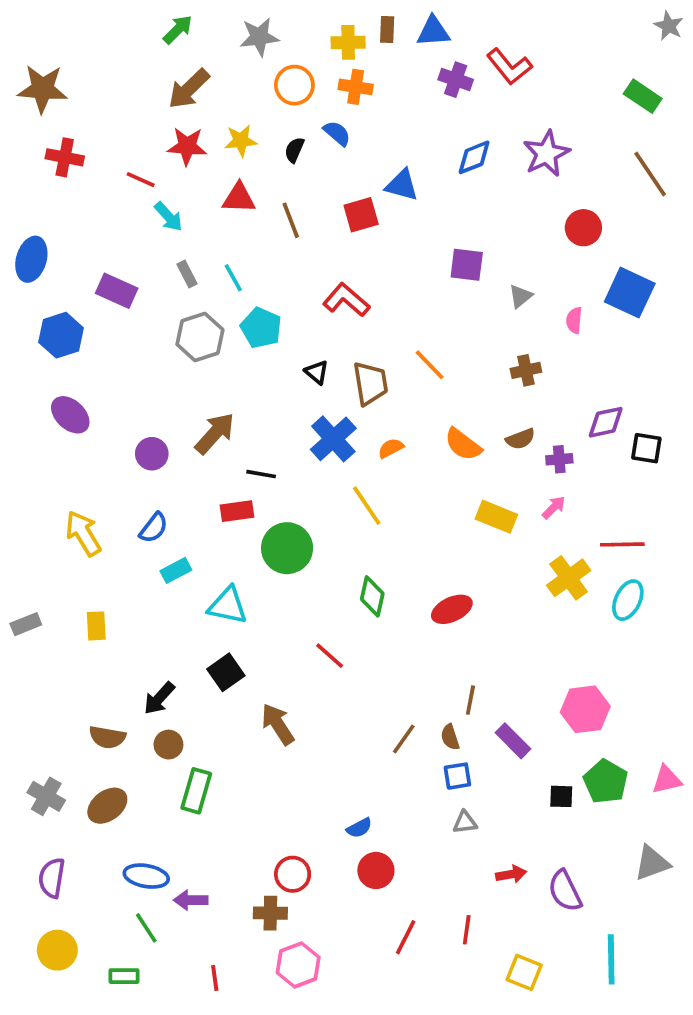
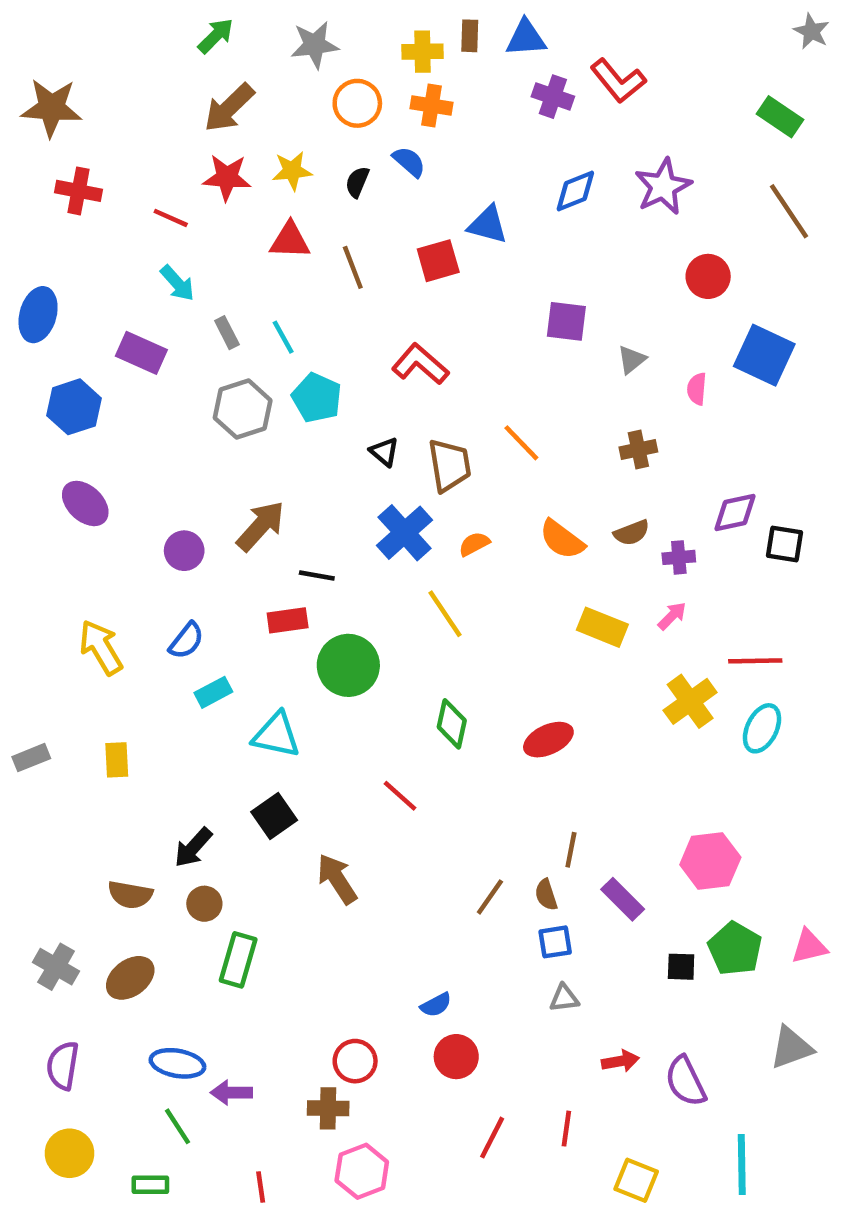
cyan arrow: (168, 217) -> (177, 283), moved

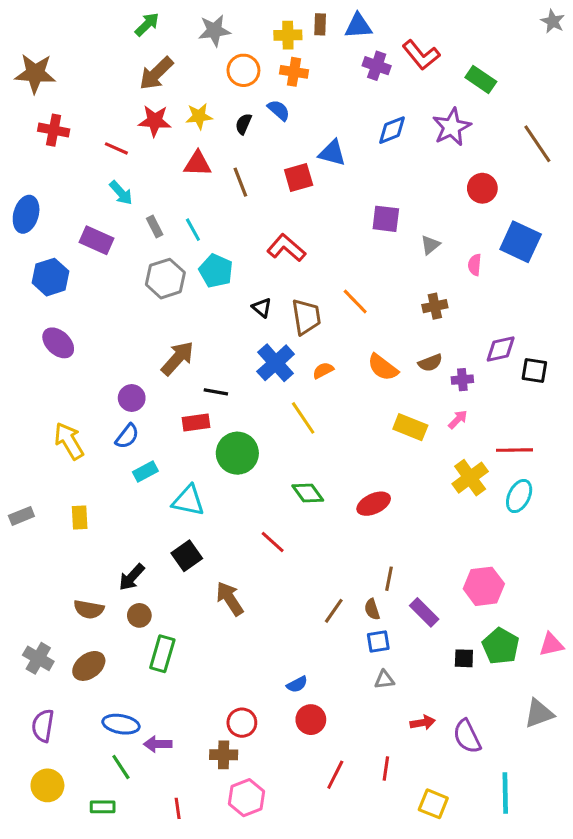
green rectangle: (780, 117) -> (481, 80), moved
purple circle: (184, 551) -> (132, 398), moved
green diamond: (452, 724) -> (308, 493), turned -48

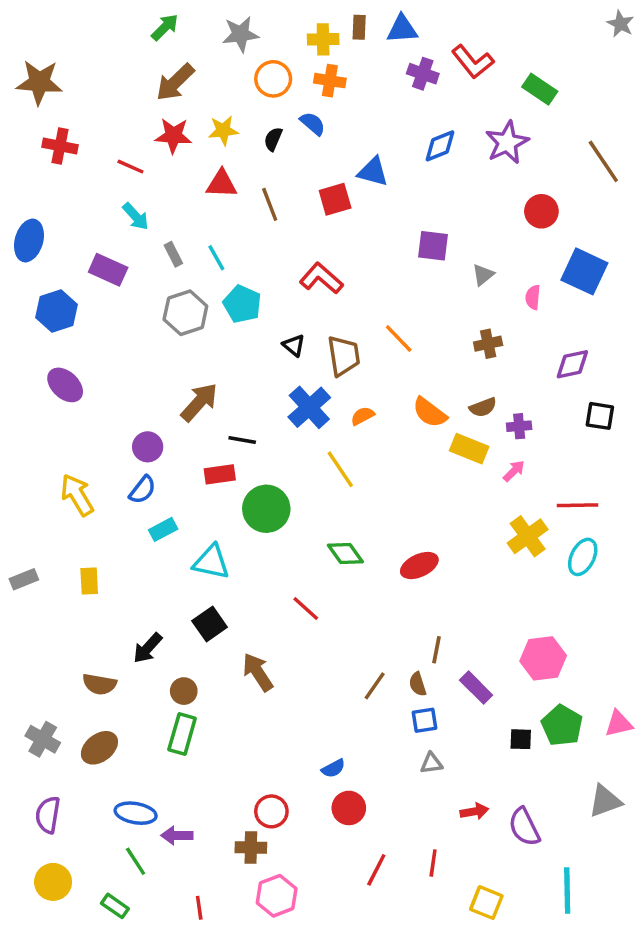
purple diamond: (501, 349) -> (572, 364), moved
yellow rectangle: (410, 427) -> (469, 449), moved
brown circle: (139, 615) -> (184, 691), moved
green rectangle: (103, 807) -> (115, 906), turned 35

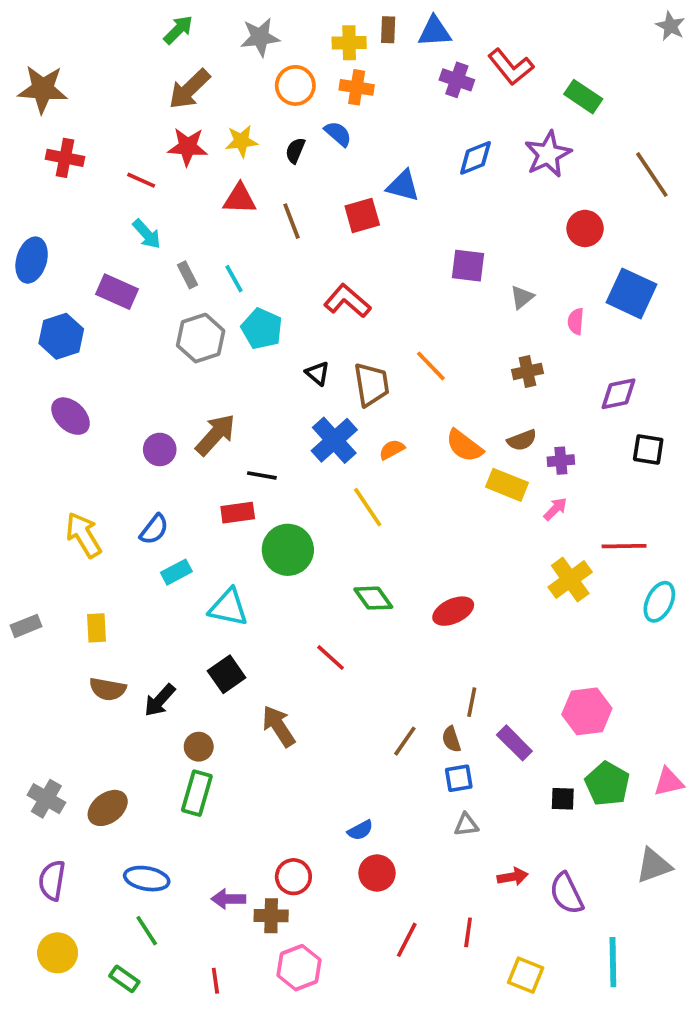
purple circle: (148, 447) -> (160, 449), moved
cyan ellipse: (583, 557) -> (659, 602), moved
brown semicircle: (99, 684) -> (108, 689), moved
purple arrow: (177, 835) -> (228, 899), moved

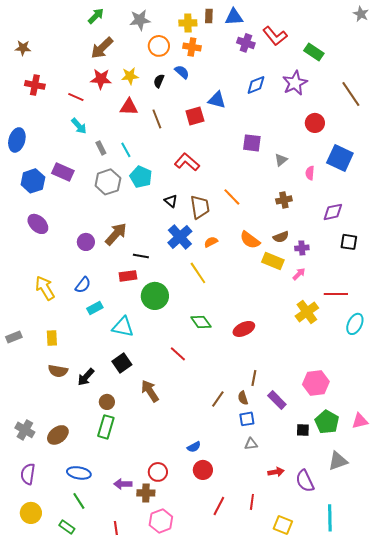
brown star: (43, 89) -> (23, 48), size x0.6
purple rectangle: (117, 292) -> (63, 172), moved
gray triangle: (654, 866) -> (338, 461), moved

